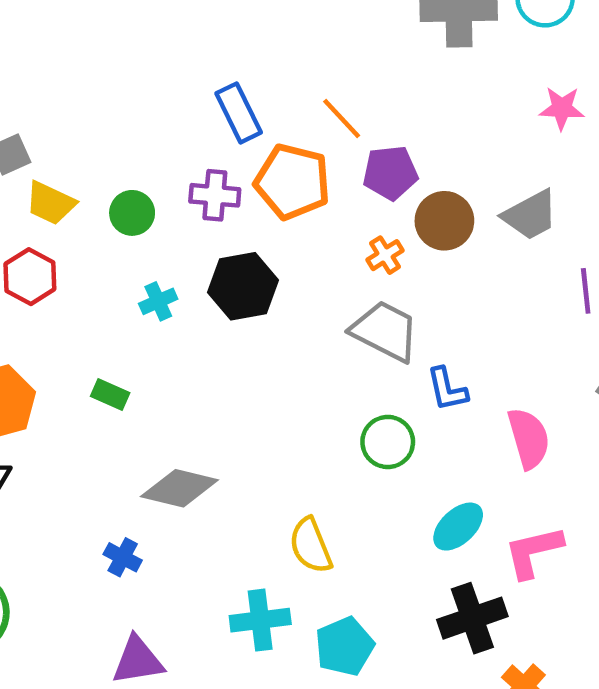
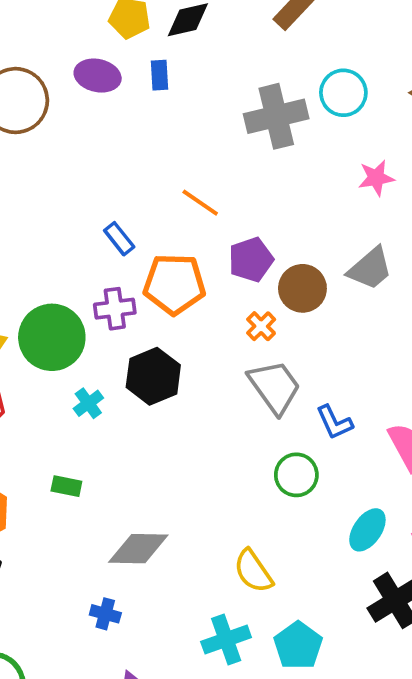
blue rectangle: (239, 113) -> (119, 239), size x0.7
orange line: (342, 119) -> (200, 203), moved
green circle: (132, 213) -> (52, 337), size x1.8
gray trapezoid: (385, 331) -> (275, 387), turned 40

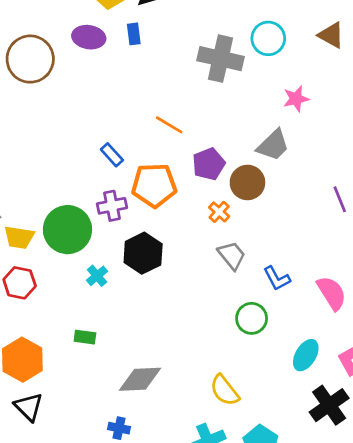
gray cross: (276, 116) -> (220, 59), turned 30
gray trapezoid: (370, 269) -> (273, 145), moved
gray trapezoid: (275, 387) -> (232, 255), size x0.7

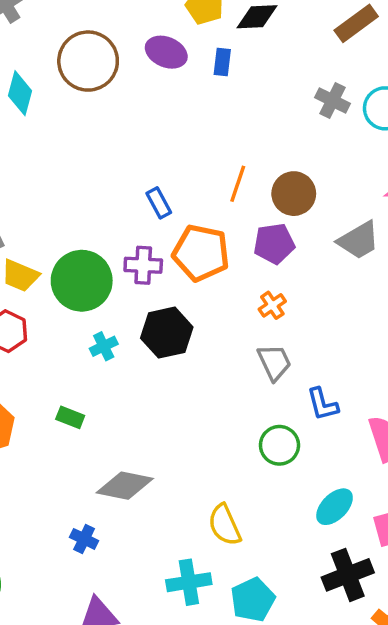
gray cross: (220, 59) -> (333, 100), moved, size x0.6
orange line: (169, 125) -> (238, 184), turned 64
brown circle: (247, 182) -> (294, 194), moved

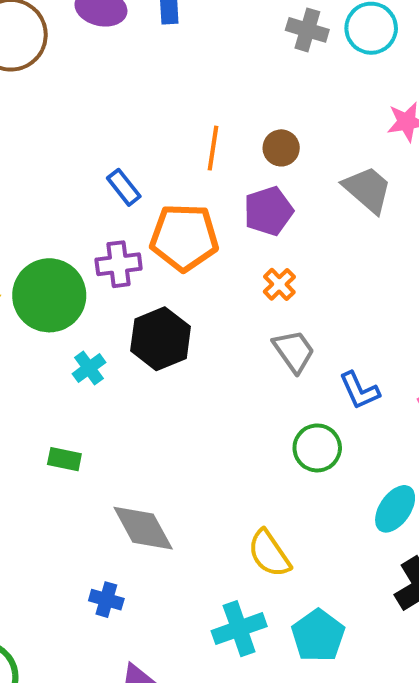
brown circle: (294, 194) -> (281, 148), size x0.7
gray trapezoid: (359, 240) -> (368, 189), turned -99
gray diamond: (125, 486) -> (143, 528), turned 60

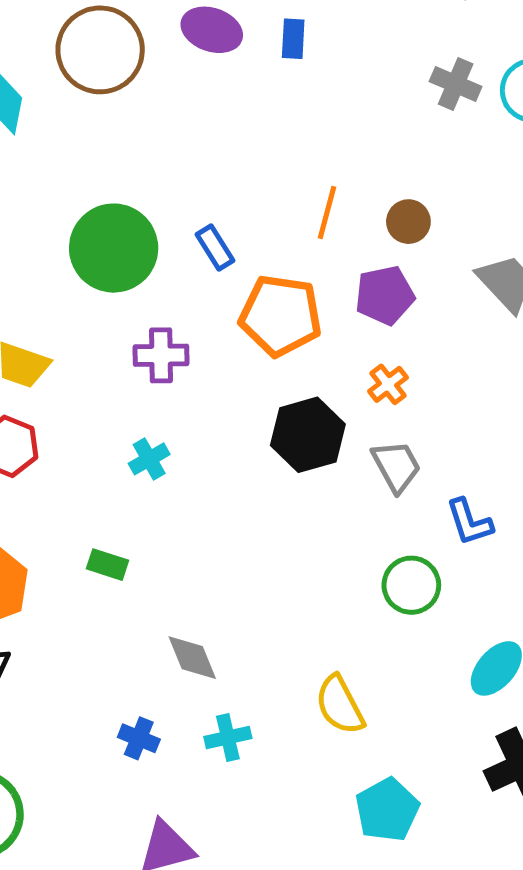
purple cross: (119, 264) -> (161, 355), moved
green circle: (49, 295) -> (114, 248), moved
black hexagon: (161, 339) -> (308, 435), moved
gray diamond: (143, 528) -> (192, 658), size x0.7
cyan cross: (239, 629) -> (228, 737), moved, size x0.7

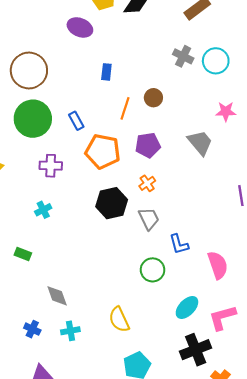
blue rectangle: (293, 39) -> (106, 72), moved
brown circle: (100, 50) -> (29, 70), moved
brown circle: (408, 222) -> (153, 98), moved

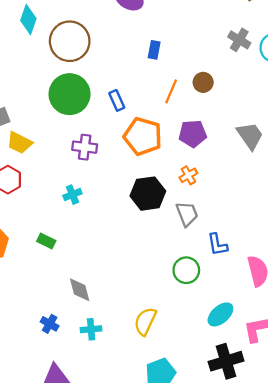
yellow semicircle: (119, 320) -> (145, 321), turned 45

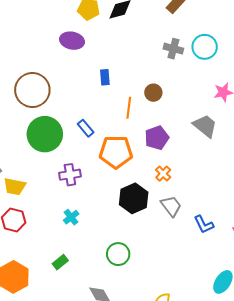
green rectangle: (46, 241) -> (60, 262), turned -49
green circle: (186, 270) -> (118, 254), moved

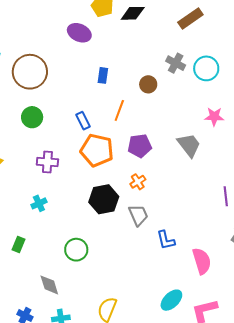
brown circle: (153, 93) -> (148, 84), moved
blue rectangle: (86, 128) -> (83, 121), moved
green circle: (45, 134) -> (32, 117), size x0.6
green rectangle: (60, 262) -> (18, 244), turned -42

